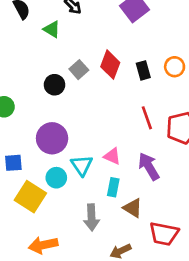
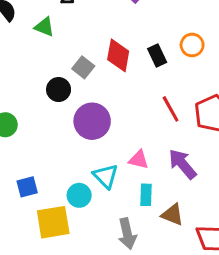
purple circle: (52, 138) -> (92, 121), moved
yellow square: (30, 197) -> (53, 222), turned -32

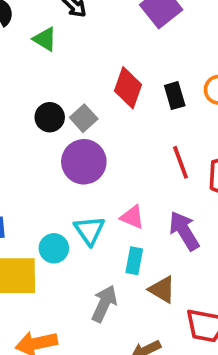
gray square: (83, 67) -> (84, 118), moved
gray arrow: (127, 234) -> (104, 304), turned -152

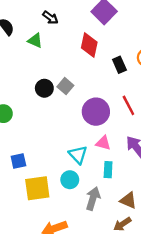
red diamond: (128, 88) -> (89, 45), moved
purple circle: (84, 162) -> (96, 112), moved
cyan circle: (54, 248) -> (70, 180), moved
brown triangle: (162, 290) -> (128, 200), moved

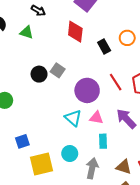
cyan triangle: (78, 155) -> (73, 118), moved

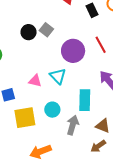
pink triangle: (96, 118) -> (35, 81), moved
cyan rectangle: (103, 141) -> (85, 100), size x1.5

